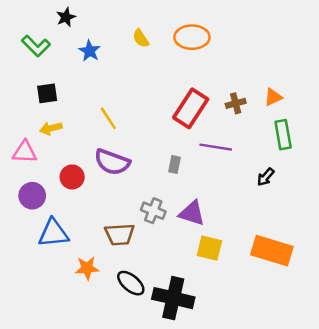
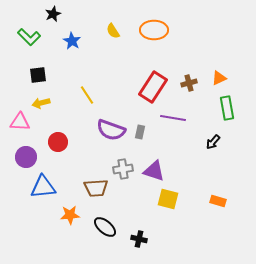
purple semicircle: (112, 162) -> (111, 130), moved
gray cross: (153, 211) -> (123, 169), turned -30
orange rectangle: (272, 251) -> (218, 201), size x0.5
black cross: (173, 298) -> (139, 239), size x0.5

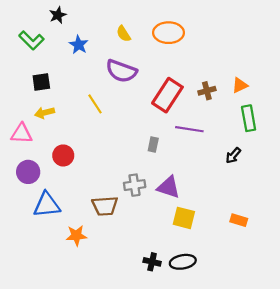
purple semicircle: (111, 130) -> (121, 71), moved
black ellipse: (105, 227) -> (183, 262), moved, turned -50

